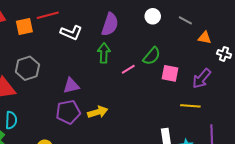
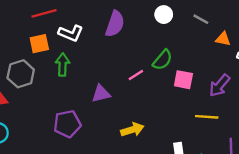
orange square: (24, 26) -> (39, 44), moved
green arrow: (104, 53) -> (63, 65), moved
purple triangle: (71, 86) -> (101, 94), moved
yellow arrow: (98, 112) -> (132, 130), moved

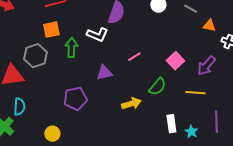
white L-shape: (71, 33) -> (97, 35), moved
green semicircle: (163, 60) -> (157, 87), moved
pink square: (183, 80) -> (175, 61), turned 36

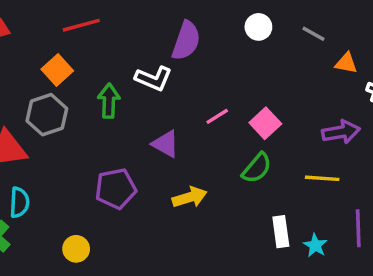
orange square: (51, 30) -> (57, 70), moved, turned -30
pink square: (175, 61) -> (265, 123), moved
purple arrow: (206, 66) -> (341, 132), turned -140
purple triangle: (104, 73) -> (166, 144), turned 42
yellow arrow: (131, 104) -> (190, 197), moved

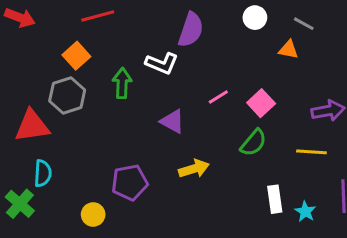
orange triangle: (346, 63) -> (289, 50), moved
purple pentagon: (116, 189) -> (130, 182), moved

